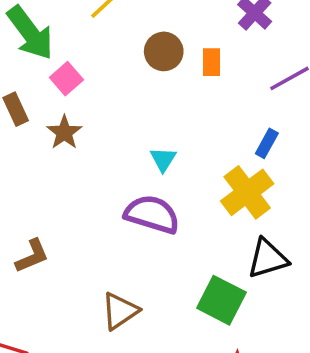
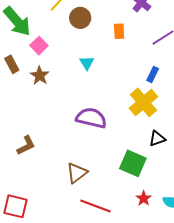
brown circle: (164, 51) -> (80, 18), moved
cyan triangle: (163, 159) -> (87, 63), moved
black triangle: (268, 259) -> (157, 139), size x0.7

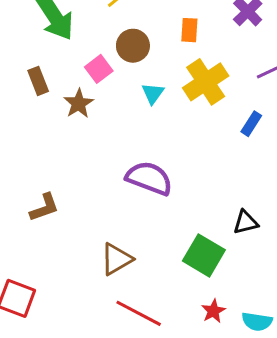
brown circle: (80, 18) -> (133, 46), moved
orange rectangle: (119, 31) -> (189, 30), moved
pink square: (39, 46) -> (99, 69), moved
yellow cross: (143, 102) -> (206, 82), moved

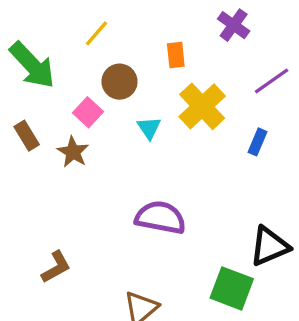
black triangle: (246, 222) -> (269, 246), size x1.5

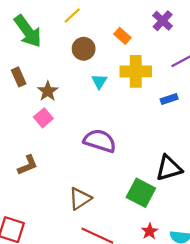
orange rectangle: (176, 55) -> (122, 36), turned -49
yellow cross: (202, 106) -> (136, 71), turned 36
pink square: (88, 112) -> (43, 118), moved
blue rectangle: (257, 142) -> (169, 99), turned 42

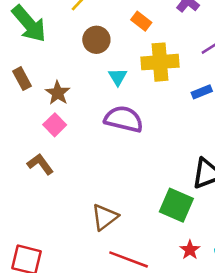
purple semicircle: (100, 141) -> (124, 119), moved
brown L-shape: (28, 165) -> (40, 164), moved, turned -100

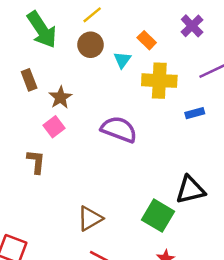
brown circle: (96, 40) -> (91, 45), moved
cyan triangle: (118, 77) -> (122, 60), moved
brown L-shape: (40, 164) -> (36, 162), turned 35

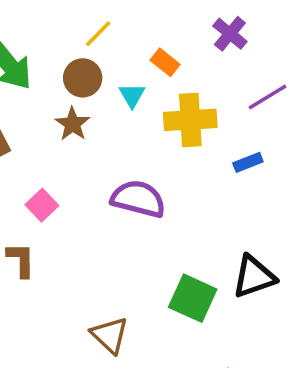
yellow line: (92, 15) -> (98, 34), moved
brown star: (60, 97) -> (73, 124), moved
green square: (158, 216) -> (193, 298), moved
brown triangle: (90, 218) -> (110, 335), turned -40

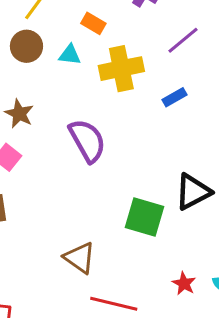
cyan triangle: (132, 95) -> (70, 55), turned -45
brown star: (73, 124) -> (19, 114), moved
purple semicircle: (138, 199) -> (87, 140), turned 54

